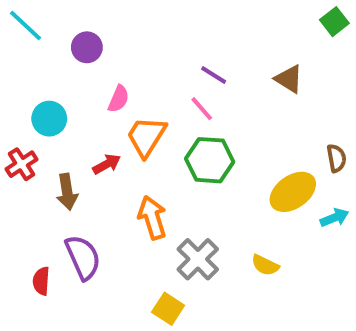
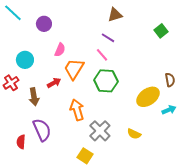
green square: (334, 22) -> (161, 31), moved
brown triangle: (289, 79) -> (115, 15), moved, turned -49

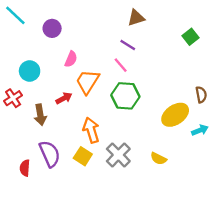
yellow square: (85, 156) -> (83, 156), moved

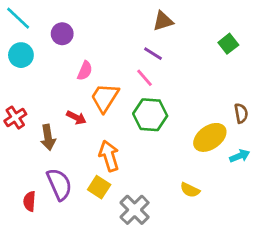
cyan circle: (30, 71) -> (21, 55), moved
red arrow: (64, 98) -> (76, 118), turned 56
gray cross: (118, 155) -> (135, 210), moved

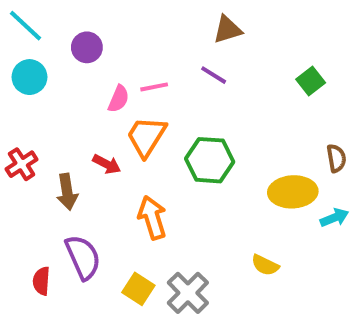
green square: (228, 44) -> (311, 81), moved
pink line: (145, 78) -> (154, 87), moved, turned -60
yellow ellipse: (210, 137) -> (293, 192), turned 32
yellow square: (99, 187) -> (138, 289), moved

